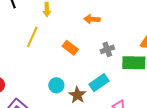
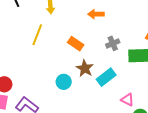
brown star: (77, 95) -> (85, 68), moved

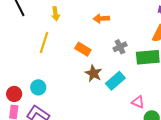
cyan circle: (64, 82) -> (38, 87), moved

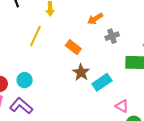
orange arrow: (101, 18) -> (95, 19), turned -35
gray cross: (120, 47) -> (112, 36), moved

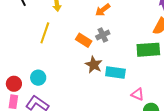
gray cross: (112, 36) -> (103, 35), moved
cyan rectangle: (102, 82) -> (115, 72), turned 48

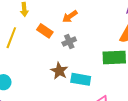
orange rectangle: (84, 40) -> (45, 31), moved

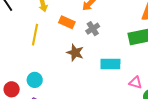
brown star: (59, 71) -> (75, 53), moved

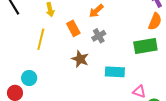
orange rectangle: (67, 22) -> (73, 28), turned 35
cyan circle: (35, 80) -> (29, 78), moved

